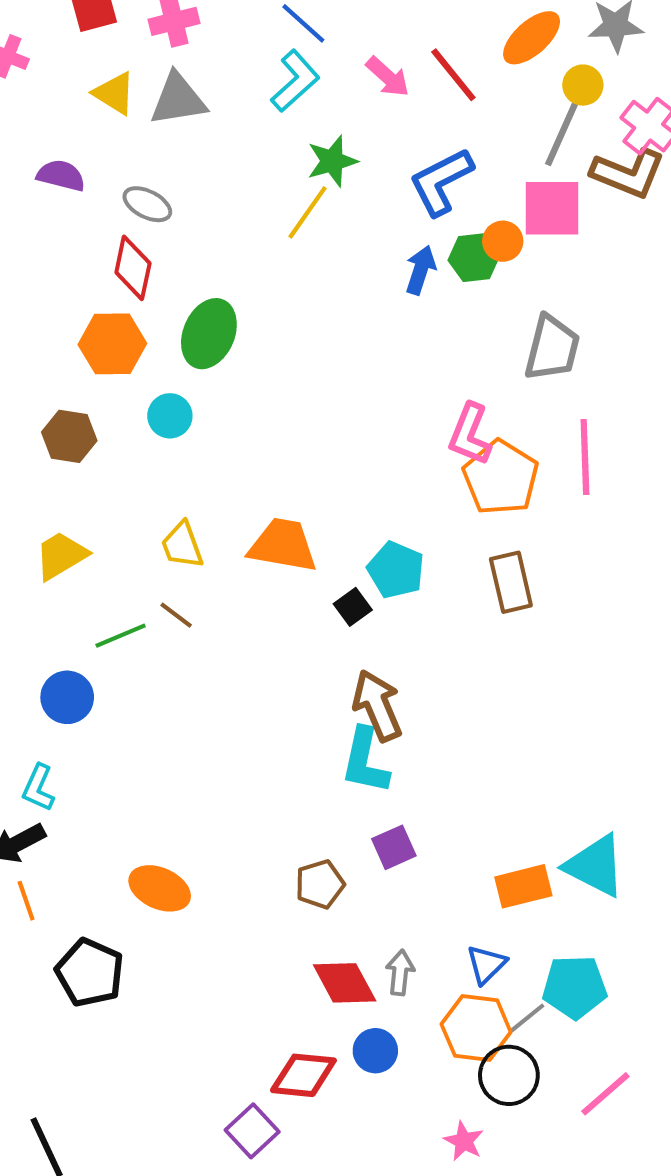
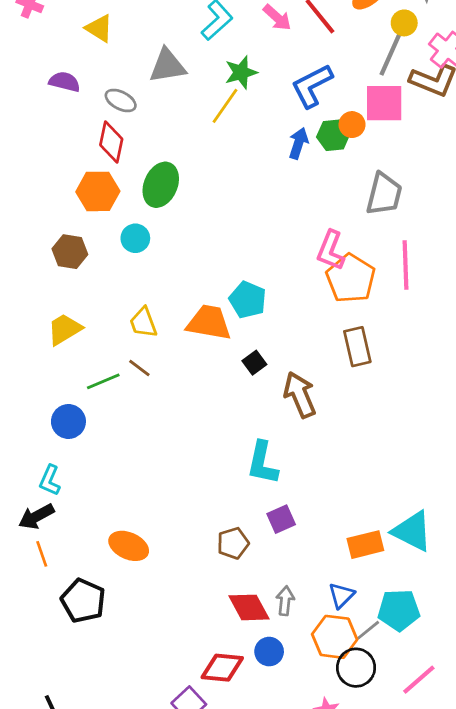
gray triangle: (178, 99) -> (167, 66), moved
cyan pentagon: (396, 570) -> (248, 300), moved
brown arrow: (377, 706) -> (300, 395), moved

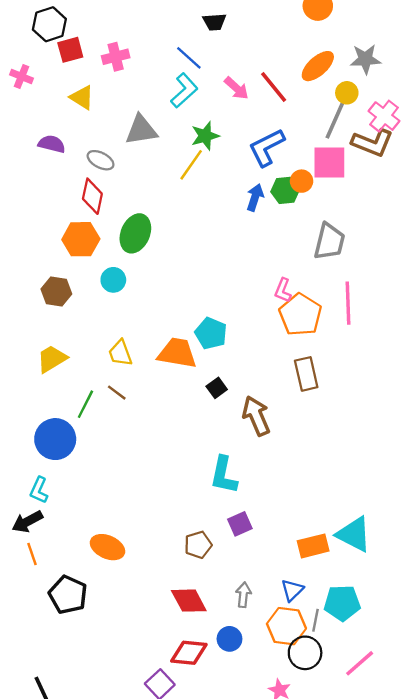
pink L-shape: (331, 250) -> (283, 290), size x0.7
green line: (103, 381) -> (85, 404), turned -40
blue circle: (68, 421) -> (55, 439), size x1.4
red diamond: (249, 607) -> (189, 601), moved
gray line: (368, 630) -> (315, 620), turned -40

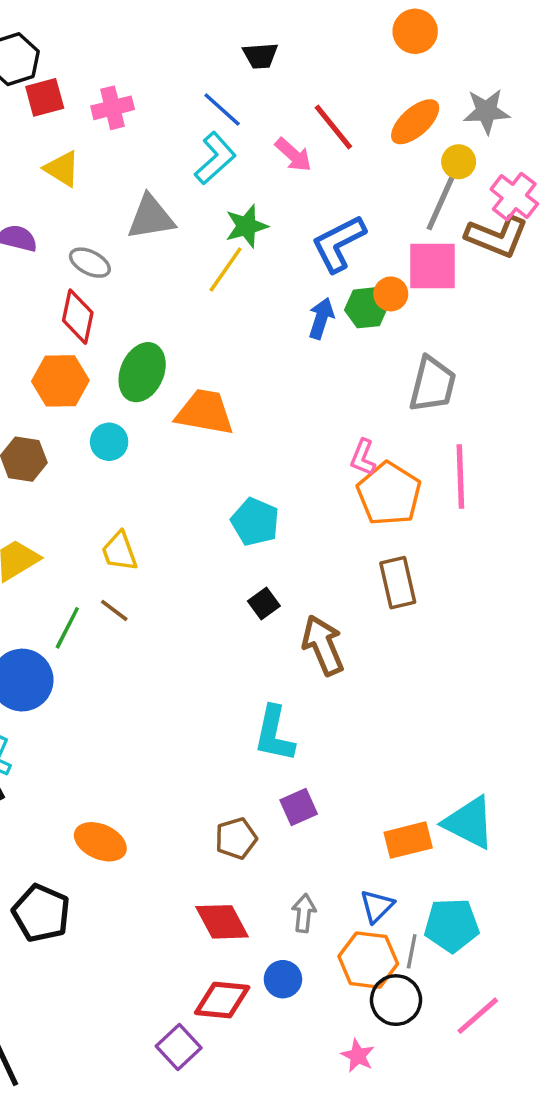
red line: (274, 87) -> (333, 127), moved
orange trapezoid: (177, 353) -> (205, 412), moved

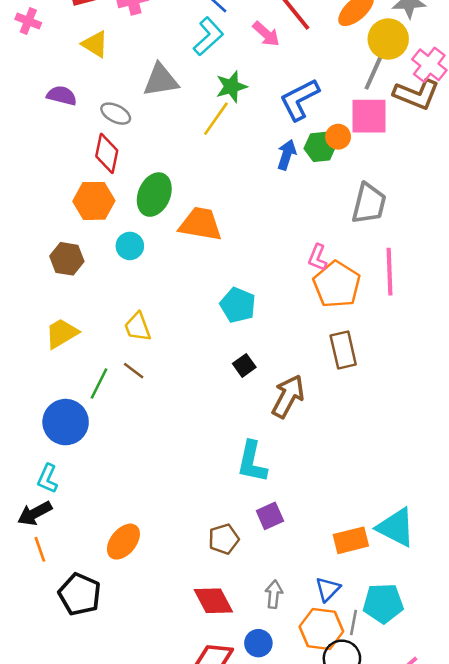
yellow circle: (459, 162) -> (388, 39), size x1.6
brown arrow: (323, 645) -> (288, 396), turned 51
orange ellipse: (100, 842) -> (123, 542), turned -75

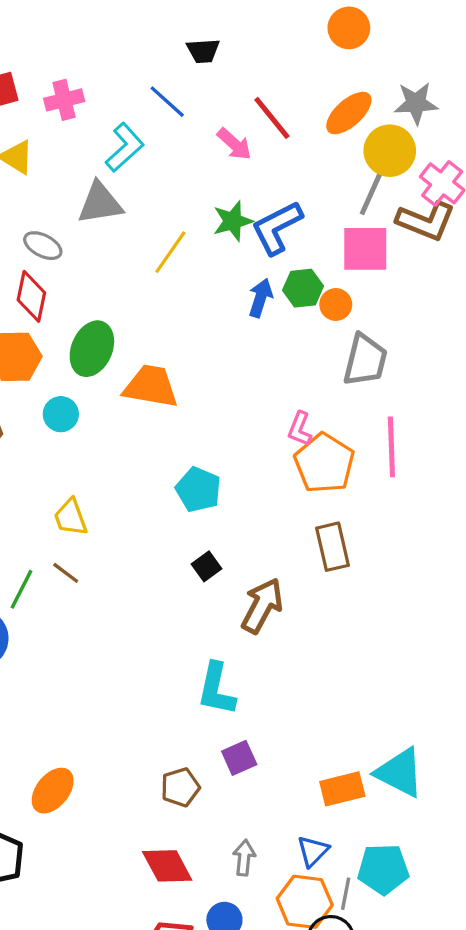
cyan L-shape: (208, 36) -> (125, 147), moved
green star: (231, 87) -> (233, 221), moved
orange circle: (338, 137) -> (336, 304), moved

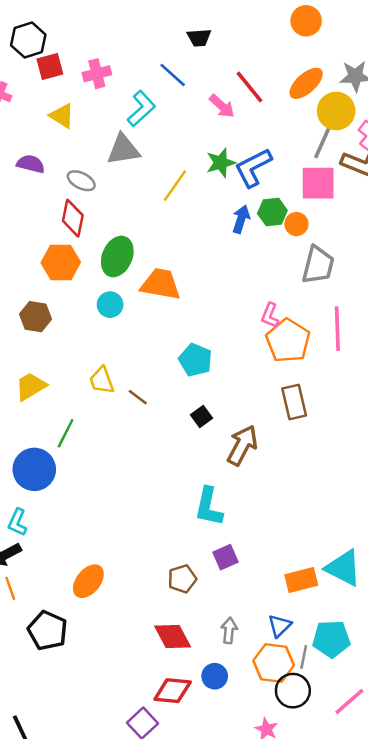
cyan circle: (61, 414) -> (110, 305), moved
brown line: (66, 573) -> (138, 397), moved

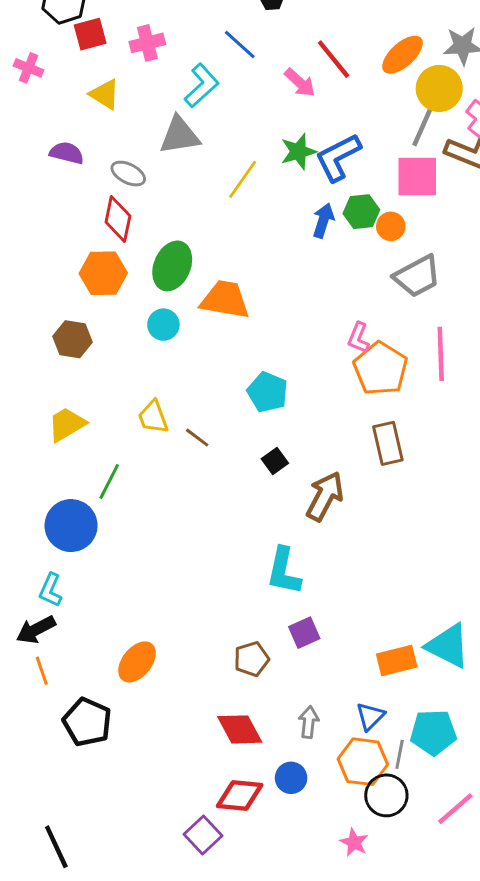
gray trapezoid: (318, 265) -> (417, 276), turned 48

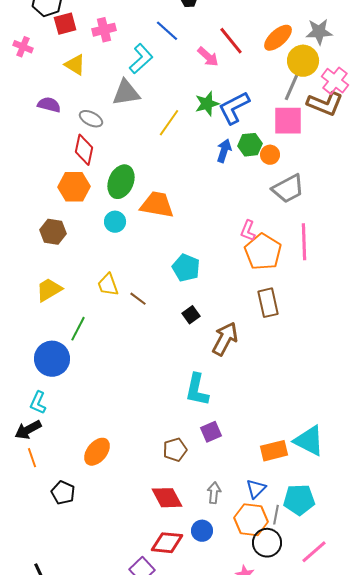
black pentagon: (87, 722) -> (63, 493), size x0.7

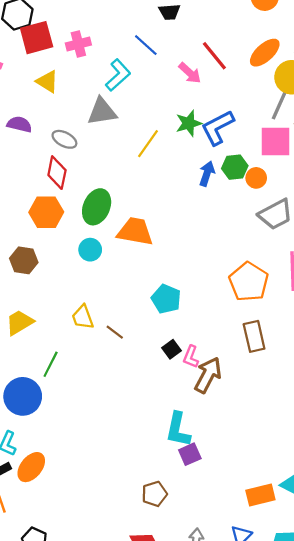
red square: (65, 24) -> (37, 38), size x1.4
pink L-shape: (248, 231) -> (191, 357), moved
purple square: (211, 432) -> (190, 454), moved
orange ellipse: (97, 452) -> (31, 467), moved

